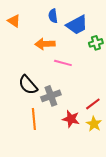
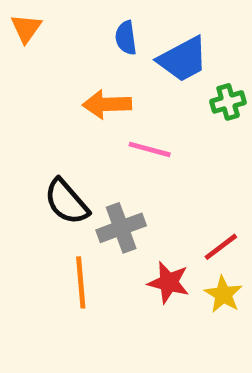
orange triangle: (14, 21) -> (26, 28), moved, turned 32

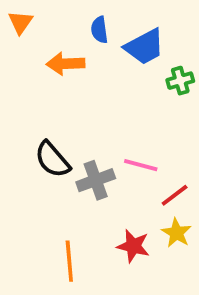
orange arrow: (107, 104) -> (66, 64), moved
pink line: (150, 149) -> (141, 165), moved
orange line: (81, 282) -> (69, 261), moved
red star: (169, 282) -> (133, 246), moved

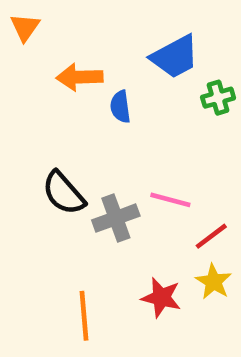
blue semicircle: (99, 30) -> (120, 107), moved

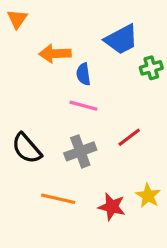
black semicircle: (64, 193) -> (27, 148), moved
pink line: (170, 200) -> (83, 106), moved
red line: (211, 236) -> (129, 137), moved
orange line: (84, 316) -> (58, 199), moved, turned -72

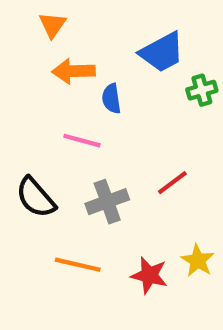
orange triangle: (17, 19) -> (52, 25), moved
pink line: (83, 106) -> (82, 141), moved

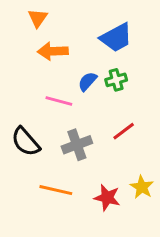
green cross: (202, 90) -> (116, 80), moved
blue semicircle: (111, 99) -> (87, 81), moved, turned 50

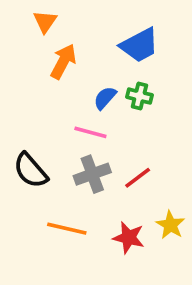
orange arrow: (53, 51) -> (63, 62), turned 120
green cross: (116, 80) -> (139, 96), turned 30
pink line: (59, 101) -> (90, 132), moved
red line: (124, 131) -> (138, 178), moved

